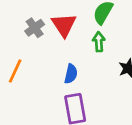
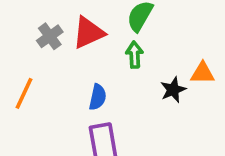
red triangle: (64, 25) -> (88, 33), turned 40

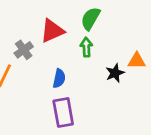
gray cross: (50, 36) -> (24, 50), moved

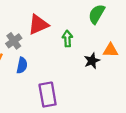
green semicircle: (90, 19) -> (97, 14), moved
blue semicircle: (59, 78) -> (22, 65), moved

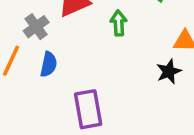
black star: (92, 61) -> (169, 71), moved

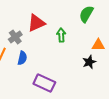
purple rectangle: (88, 109) -> (44, 83), turned -55

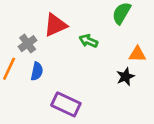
green arrow: (61, 35) -> (88, 41), turned -64

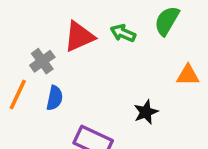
green arrow: (88, 41) -> (123, 33), moved
black star: (125, 77) -> (146, 112), moved

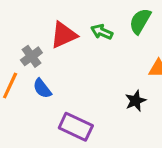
blue semicircle: (55, 98) -> (42, 88), turned 130
black star: (146, 112) -> (136, 101), moved

